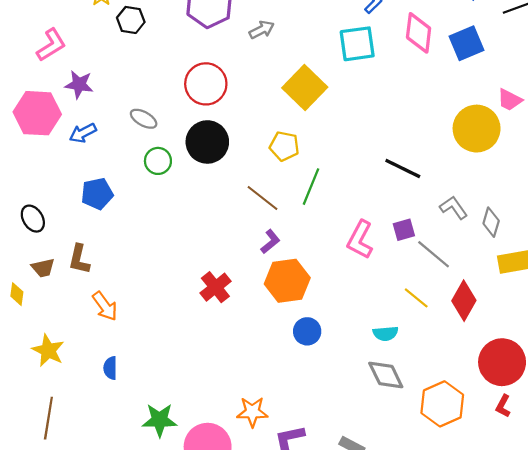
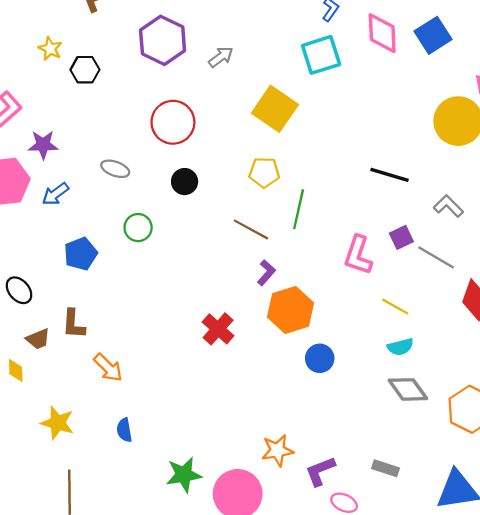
black circle: (207, 142) -> (185, 182), size x0.6
green circle: (158, 161) -> (138, 228), moved
yellow line: (416, 298) -> (395, 307), moved

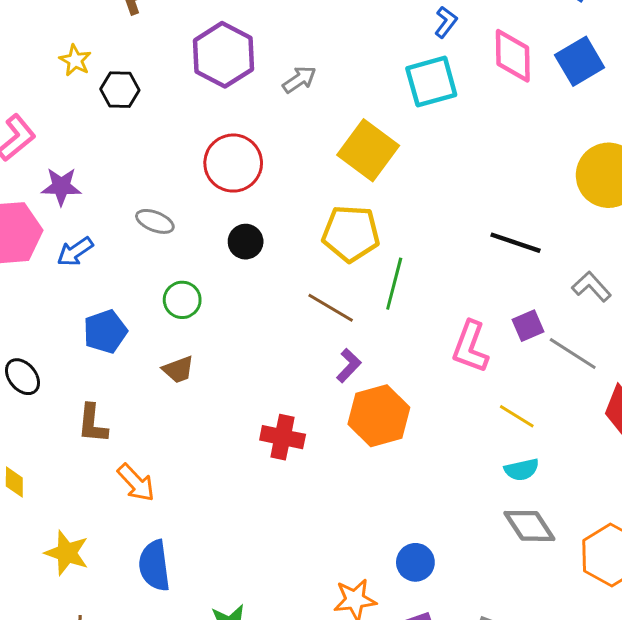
yellow pentagon: (264, 172) -> (351, 233), size x1.4
red cross: (218, 329) -> (283, 437), turned -32
brown trapezoid: (38, 339) -> (178, 370), moved
blue circle: (320, 358) -> (415, 562), moved
blue semicircle: (124, 430) -> (154, 566), size x1.6

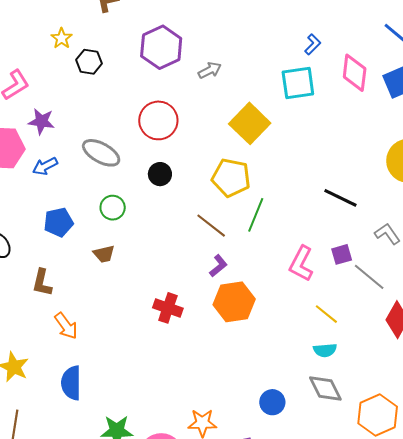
gray ellipse: (155, 221) -> (101, 153), size x1.5
blue circle: (415, 562) -> (272, 402), moved

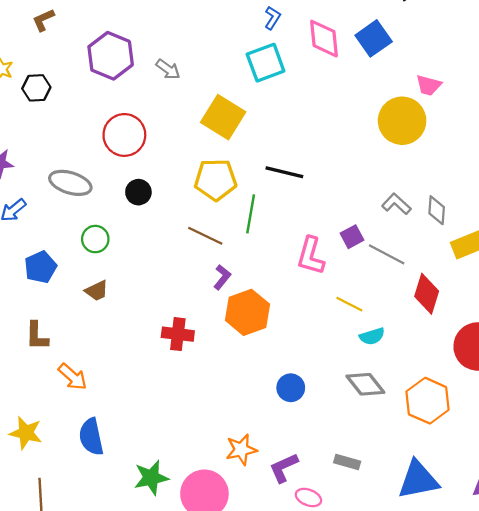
gray arrow: (210, 70) -> (168, 69), turned 75
black line: (340, 198) -> (284, 172), moved
cyan semicircle: (325, 350) -> (372, 336), moved
blue circle: (272, 402) -> (291, 388), moved

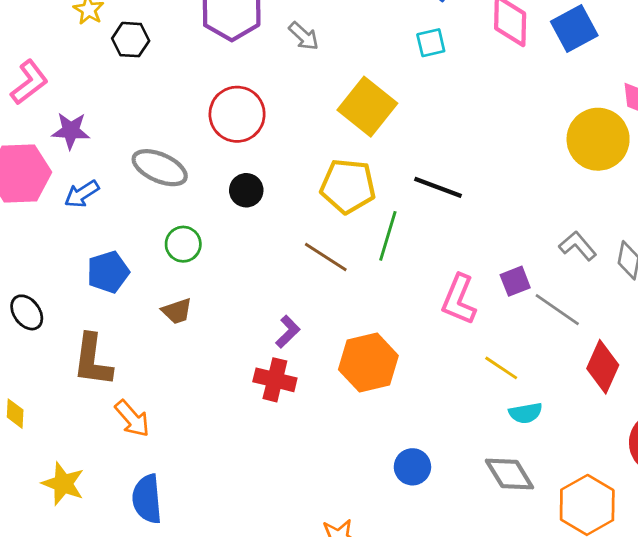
cyan square: (266, 63) -> (431, 43), size x0.6
purple L-shape: (222, 277) -> (288, 332), moved
brown L-shape: (37, 336) -> (93, 360), size x1.4

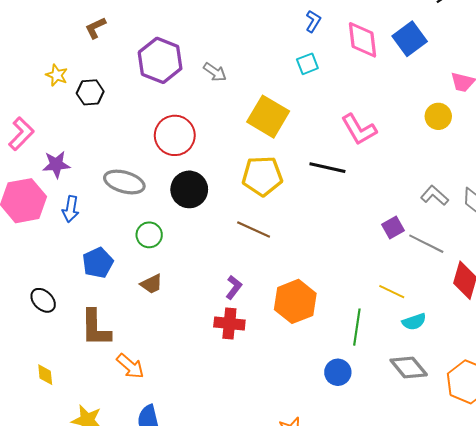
yellow circle: (598, 139) -> (438, 116), size x0.6
black circle: (246, 190) -> (189, 189), size x1.5
blue arrow: (82, 194) -> (71, 209), turned -40
green line: (388, 236) -> (357, 327), moved
pink L-shape: (459, 300) -> (359, 129), moved, turned -45

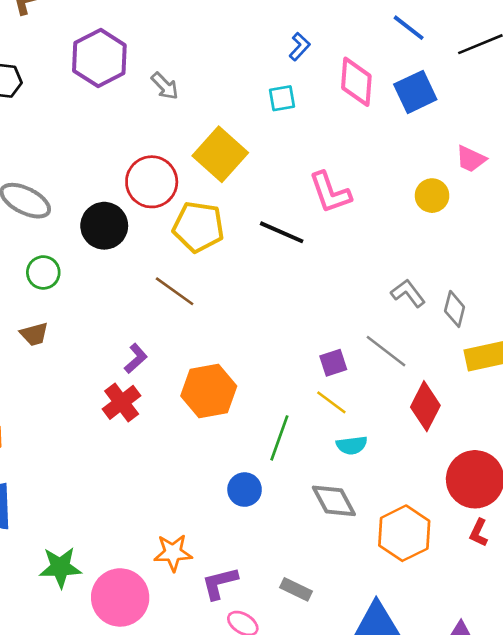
red circle: (175, 135) -> (152, 182), moved
purple square: (393, 227) -> (333, 363), moved
red cross: (229, 324) -> (122, 402), turned 36

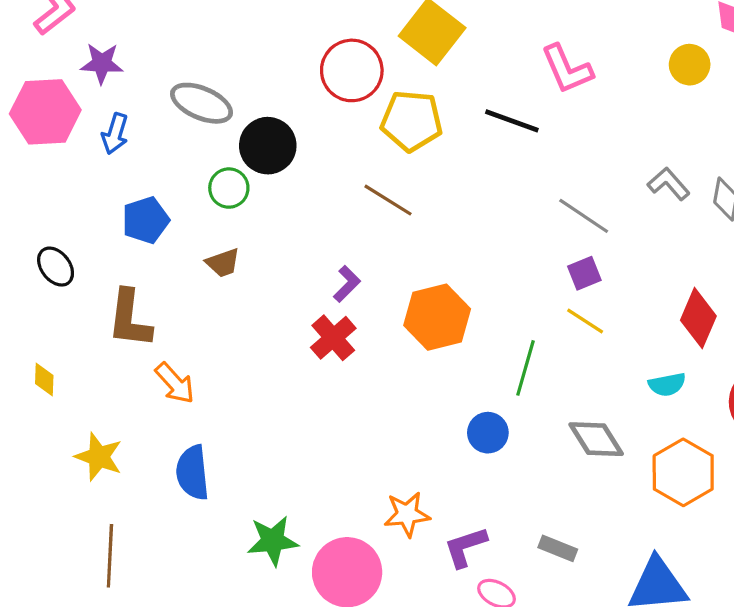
black circle: (104, 226) -> (268, 146), moved
gray line: (386, 351) -> (584, 216), moved
cyan semicircle: (352, 445) -> (667, 384), moved

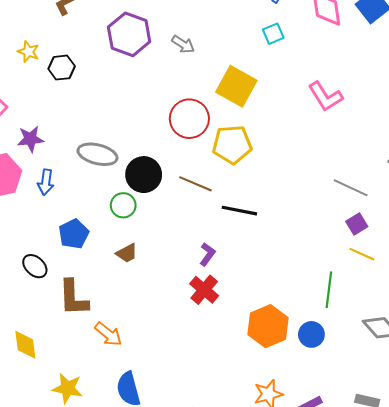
black line: (512, 121) -> (239, 211), moved
brown line: (388, 200) -> (195, 184), moved
black ellipse: (56, 267) -> (35, 266), moved
orange hexagon: (437, 317) -> (268, 326), moved
yellow diamond: (44, 379) -> (25, 345), size x1.4

